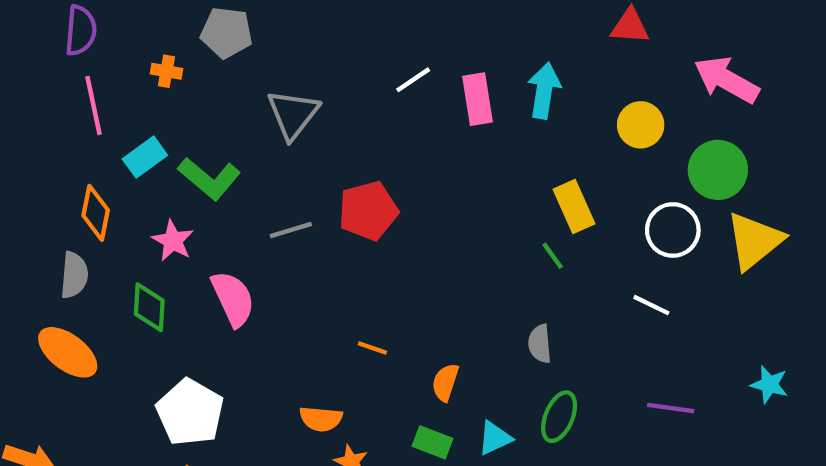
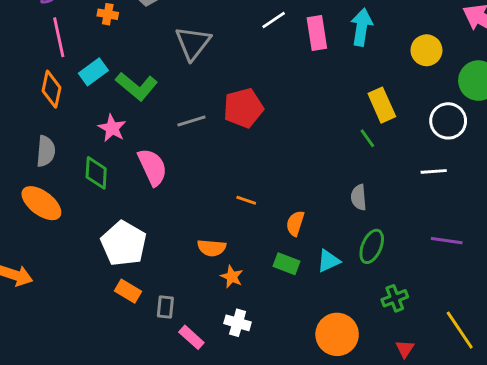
orange diamond: (96, 213) -> (52, 89), moved
white line: (651, 305) -> (434, 171), turned -30

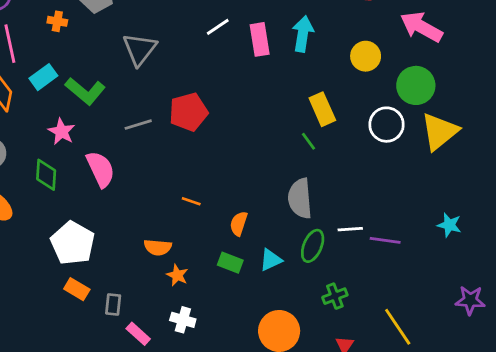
white line: (434, 171) -> (350, 229), moved
gray semicircle: (359, 197) -> (300, 198), size x1.6

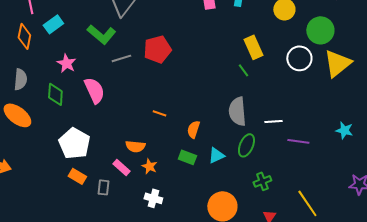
green L-shape: (85, 91) -> (101, 34), moved
white line: (350, 229) -> (273, 121), moved
pink rectangle: (138, 334) -> (121, 167), moved

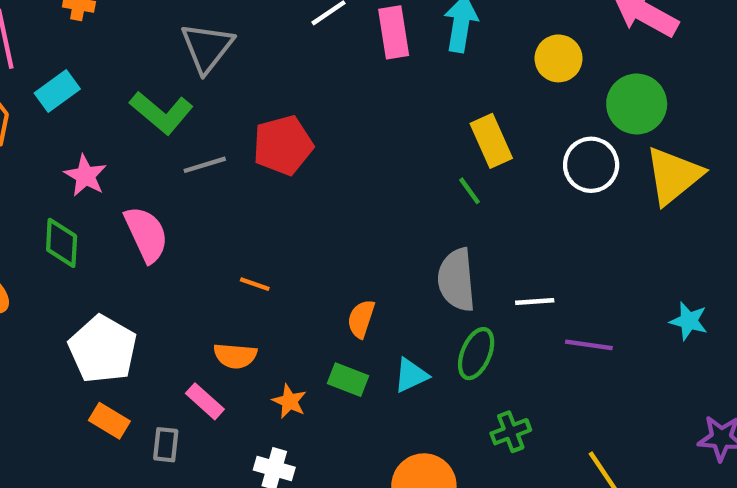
orange line: (159, 113) -> (255, 284), moved
orange star: (149, 166) -> (289, 401), moved

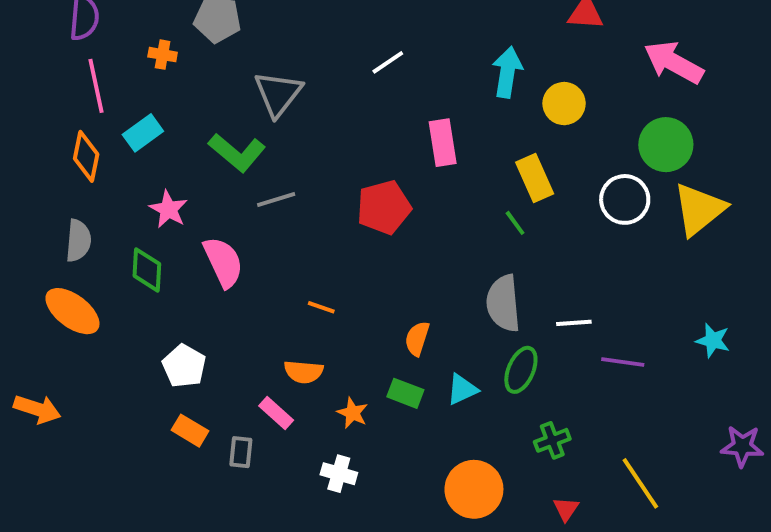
pink rectangle: (394, 32) -> (443, 143), moved
yellow circle: (559, 58) -> (564, 104), moved
red pentagon: (283, 145) -> (384, 207), moved
white pentagon: (103, 349) -> (184, 366), size x0.7

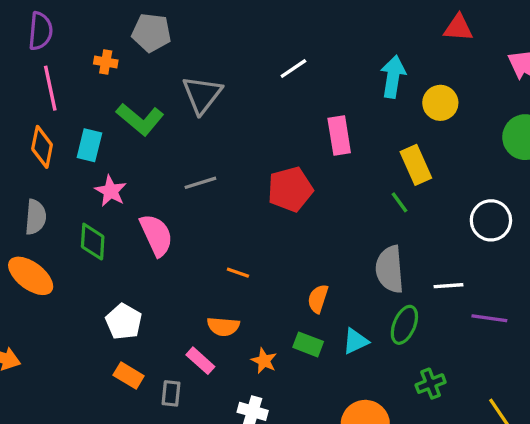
cyan rectangle: (143, 133) -> (89, 145), moved, turned -40
green L-shape: (237, 152) -> (140, 119), moved
white circle: (625, 199) -> (491, 220), moved

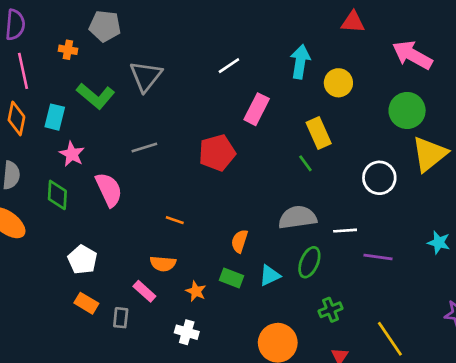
white line: (293, 69) -> (229, 66), moved
pink rectangle: (339, 135) -> (257, 109), turned 36
gray semicircle: (390, 269) -> (298, 217), turned 87

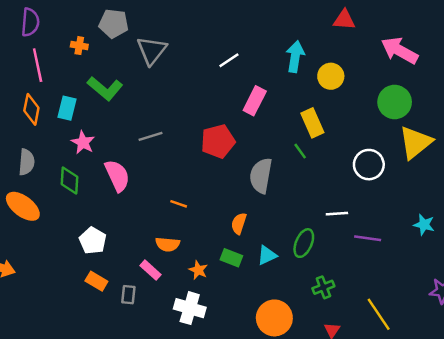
gray triangle: (146, 76) -> (152, 50), moved
gray semicircle: (298, 217) -> (261, 176), moved, turned -72
white cross: (187, 332) -> (190, 308), size x1.4

